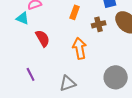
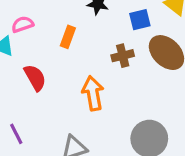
orange rectangle: (75, 12) -> (68, 37), moved

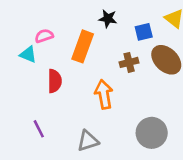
orange rectangle: (68, 37) -> (83, 46), size x1.6
red semicircle: (35, 78) -> (55, 81), turned 30

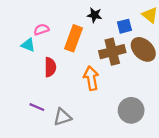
brown cross: (129, 62) -> (112, 52), size x1.6
purple line: (39, 129) -> (37, 107), turned -40
gray triangle: (88, 141) -> (62, 117), moved

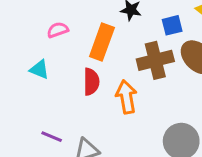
cyan triangle: (28, 45) -> (39, 70), moved
red semicircle: (50, 67) -> (91, 82), moved

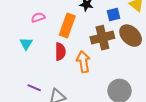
cyan triangle: (39, 70) -> (26, 44), turned 40

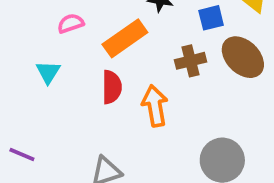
orange rectangle: (67, 26) -> (125, 38), turned 35
brown cross: (102, 38) -> (190, 61), size x0.7
purple line: (34, 88) -> (22, 154), moved

